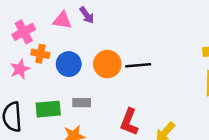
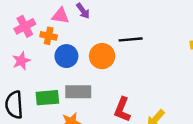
orange cross: (40, 54) -> (49, 36), moved
black line: (138, 65) -> (131, 39), moved
gray rectangle: (82, 103) -> (78, 92), size x1.5

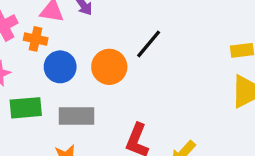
black line: (131, 39) -> (149, 44), turned -45
green rectangle: (47, 98) -> (26, 108), moved

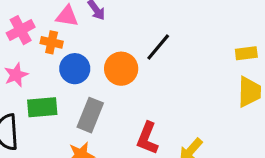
gray rectangle: (77, 116) -> (90, 115), turned -68

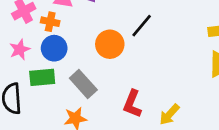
blue circle: (75, 69) -> (54, 48), moved
gray rectangle: (90, 115) -> (83, 84), turned -64

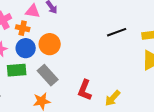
black line: (142, 26) -> (117, 32), moved, turned 30
orange circle: (110, 44) -> (50, 44), moved

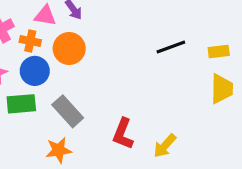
orange circle: (50, 44) -> (69, 48), moved

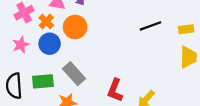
orange cross: (30, 41) -> (46, 22), turned 32
green rectangle: (21, 104) -> (43, 81), moved

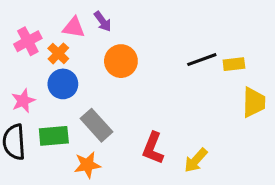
orange circle: (75, 27) -> (121, 61), moved
yellow rectangle: (186, 29) -> (234, 64), moved
pink star: (21, 45) -> (23, 101), moved

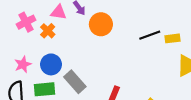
orange circle: (121, 61) -> (101, 24), moved
blue circle: (63, 84) -> (51, 64), moved

